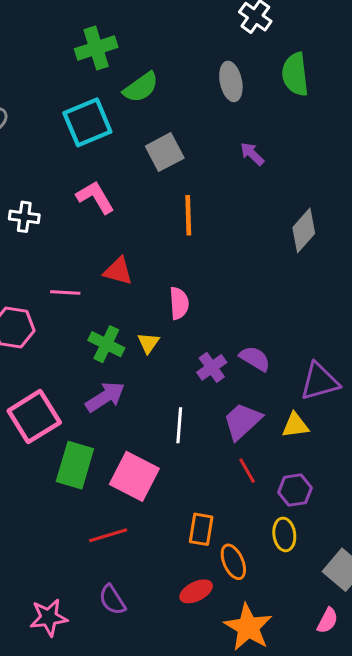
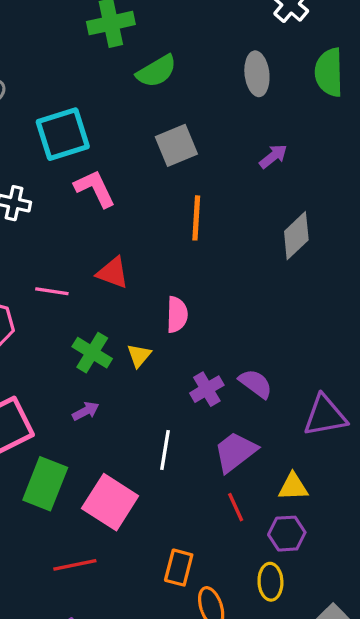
cyan square: (87, 122) -> (63, 134), moved
purple arrow: (252, 154) -> (273, 156), turned 92
gray diamond: (304, 230) -> (296, 236), moved
purple arrow: (105, 397) -> (86, 411), size x0.6
yellow triangle: (295, 425) -> (293, 487), moved

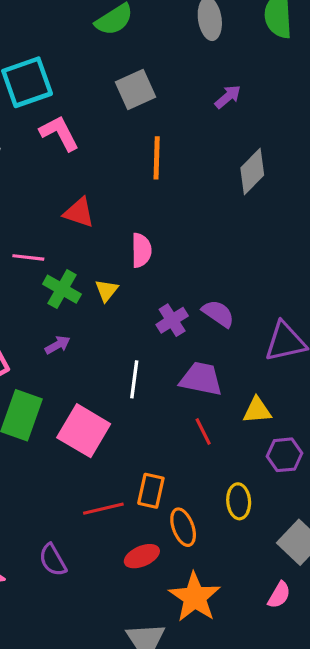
pink line: (52, 291) -> (28, 257), moved
purple trapezoid: (235, 452) -> (201, 379), turned 51
purple hexagon: (287, 534) -> (285, 455), moved
red line: (75, 565) -> (103, 509), moved

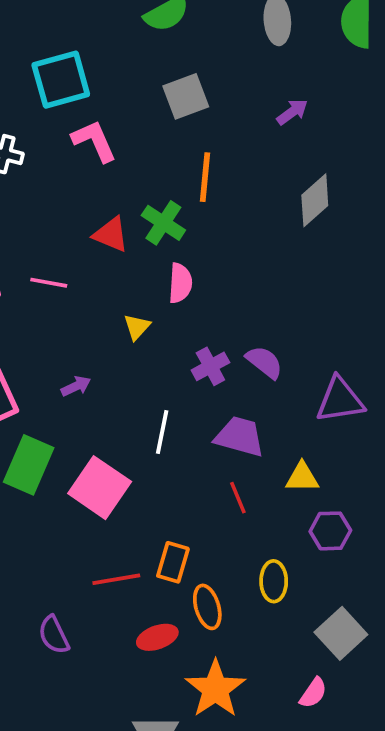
green cross: (62, 289) -> (163, 223), moved

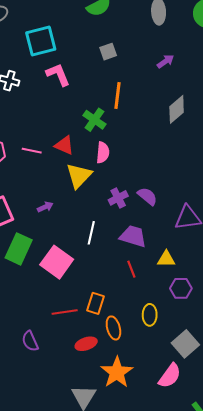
gray square: (186, 96) -> (108, 52), size x0.7
red triangle: (111, 235) -> (64, 145), moved
yellow triangle: (137, 327) -> (79, 176), size x1.8
pink semicircle: (313, 693) -> (170, 376), size x1.5

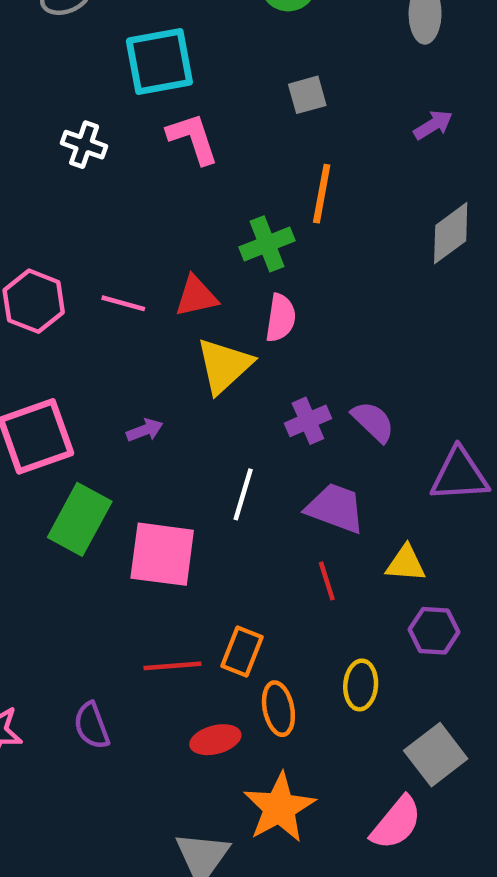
green cross: (94, 120) -> (267, 244), turned 30
red triangle: (64, 145) -> (196, 296), turned -40
pink square: (57, 262) -> (162, 554), turned -32

